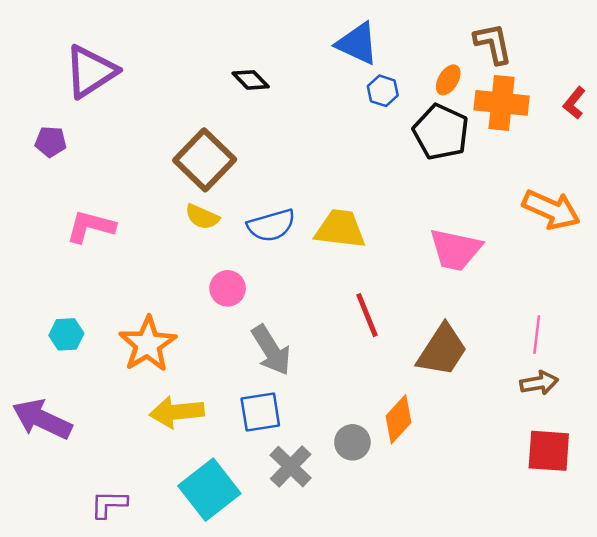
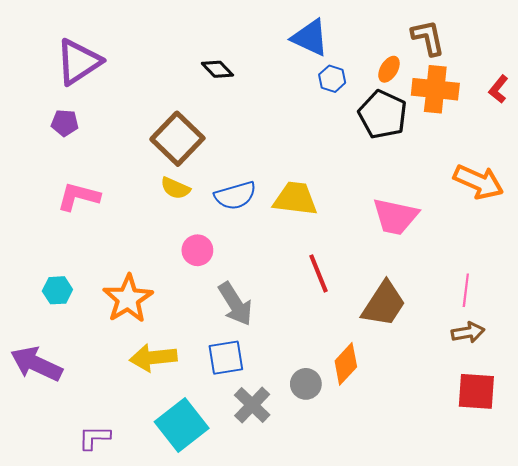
purple pentagon: (51, 142) -> (65, 123), moved

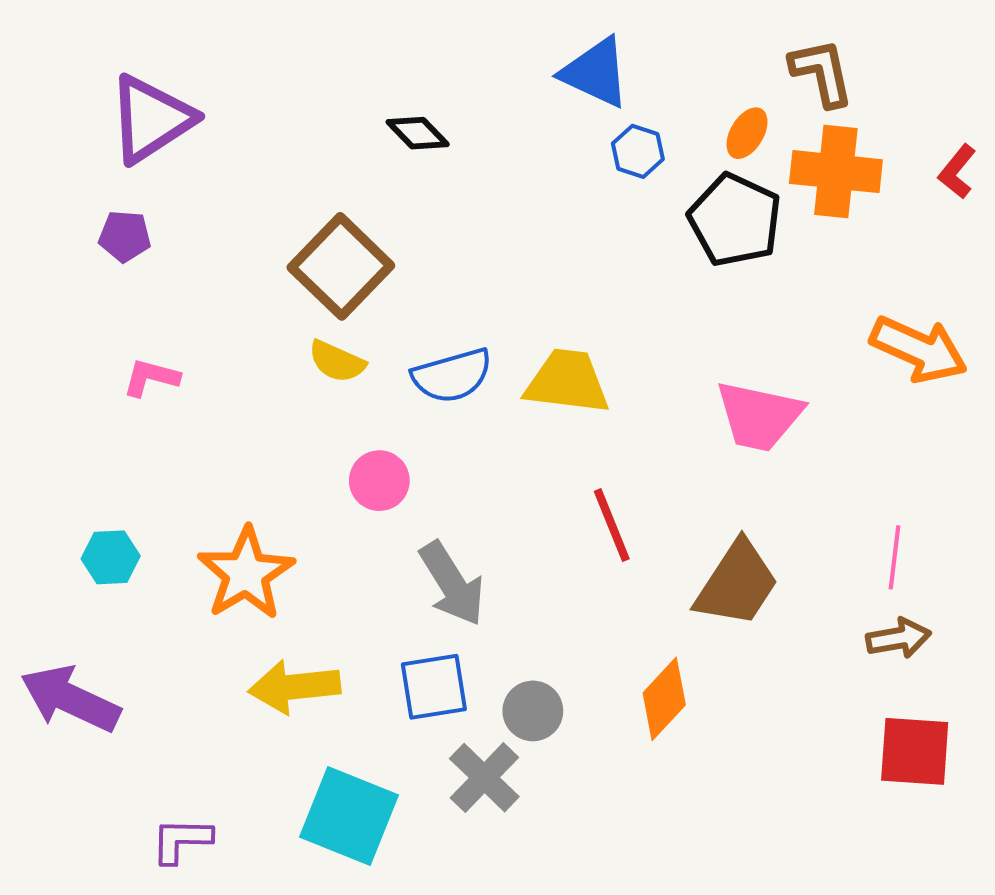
pink L-shape: (78, 197) -> (151, 378), size x0.7
gray circle: (306, 384) -> (533, 711), moved
cyan square: (182, 425) -> (349, 816), turned -30

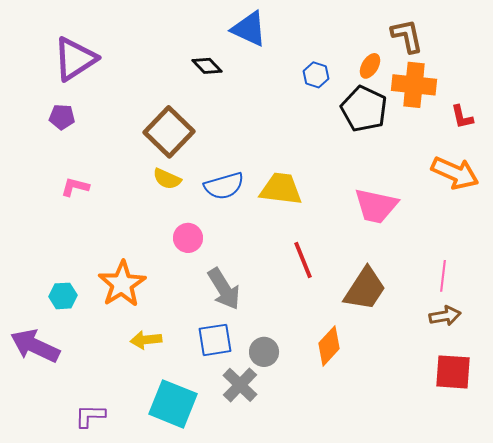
blue triangle: (595, 73) -> (249, 29), moved
red L-shape: (957, 172) -> (462, 117), moved, turned -52
cyan hexagon: (111, 557) -> (63, 296), moved
yellow arrow: (294, 687) -> (146, 340), size x0.7

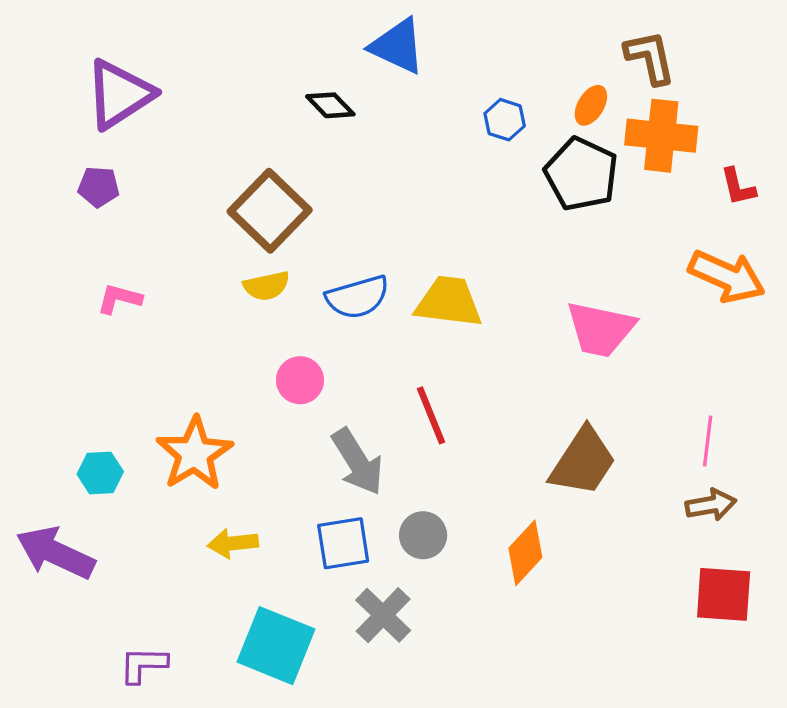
yellow semicircle: (167, 179) -> (266, 286), turned -36
red line: (303, 260) -> (431, 415), moved
gray circle: (264, 352) -> (423, 535), moved

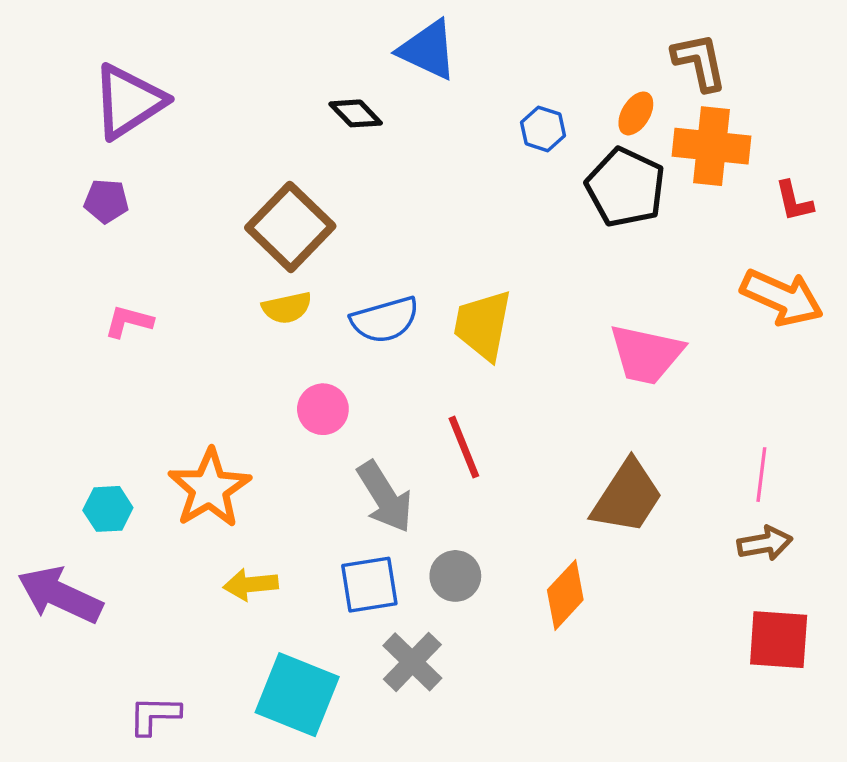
yellow trapezoid: (449, 302) -> (483, 325), turned -86

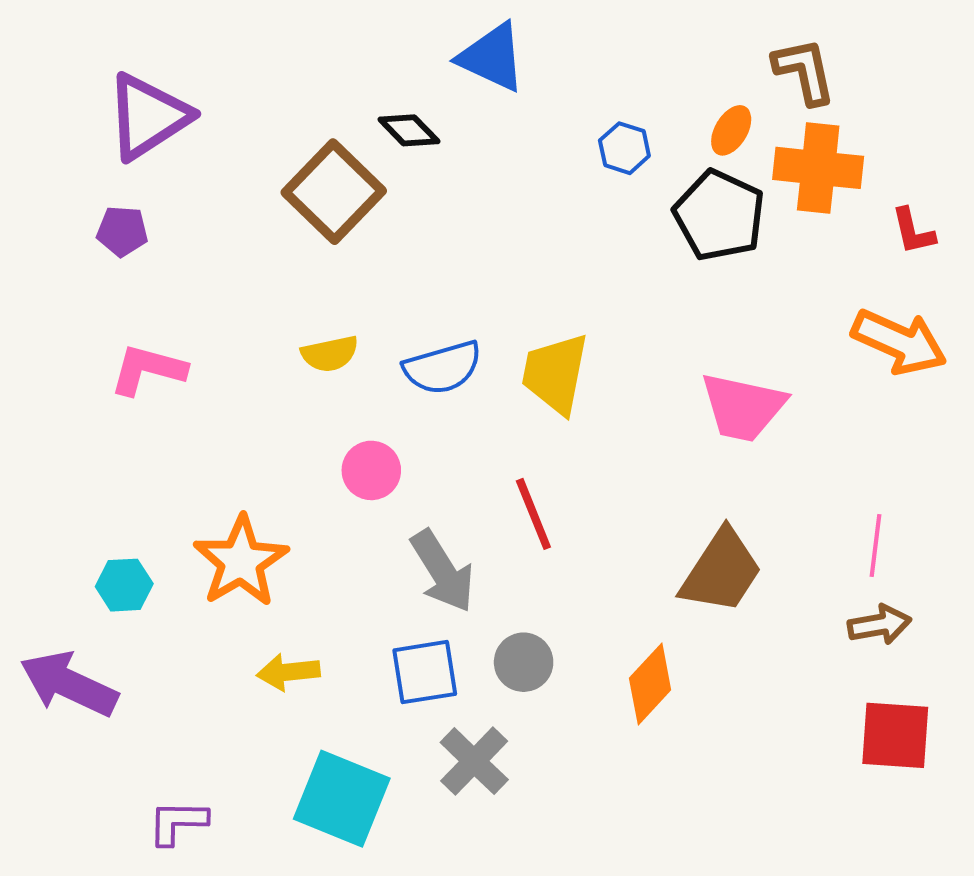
brown square: (290, 227) -> (334, 192), moved
pink L-shape: (129, 322) -> (148, 370), size x1.4

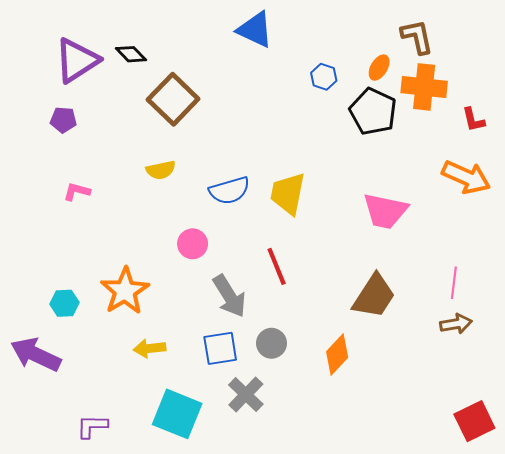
black diamond: (409, 130) -> (131, 54), moved
yellow semicircle: (330, 354) -> (161, 170), moved
pink L-shape: (148, 370) -> (77, 192), size x0.7
red square: (895, 735) -> (474, 421), moved, turned -30

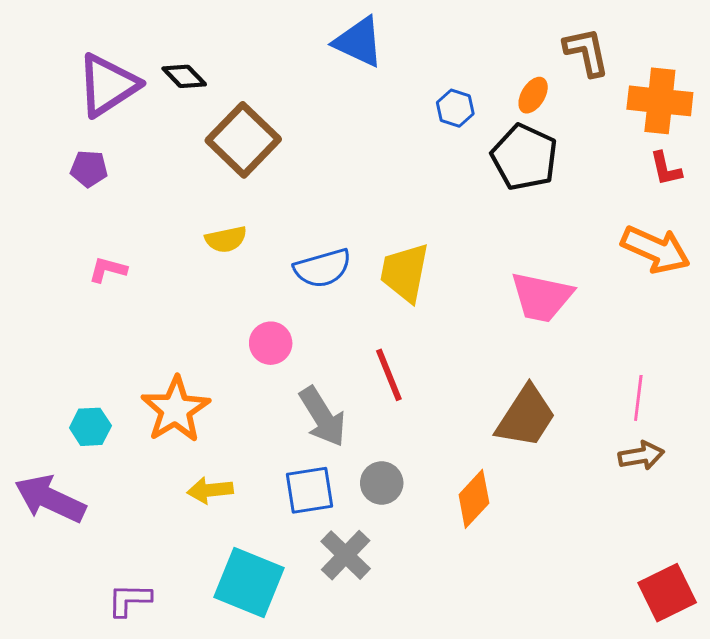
orange cross: (424, 87) -> (660, 101), moved

